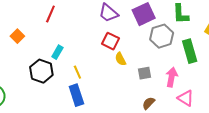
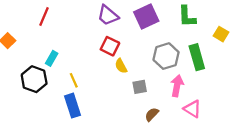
gray hexagon: (162, 36) -> (166, 56), moved
gray square: (145, 73) -> (140, 87), moved

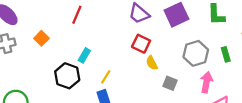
green rectangle: (197, 57) -> (226, 54), size x0.6
yellow line: (74, 80) -> (106, 77), turned 56
gray square: (140, 87) -> (170, 83), turned 32

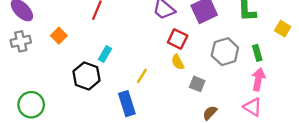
red square: (141, 44) -> (178, 39), moved
yellow line: (106, 77) -> (142, 76), moved
pink arrow: (206, 82) -> (258, 79), moved

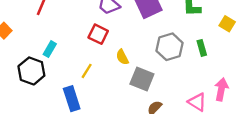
red square: (178, 39) -> (98, 34), moved
pink arrow: (258, 79) -> (221, 89), moved
gray square: (197, 84) -> (142, 79), size x1.5

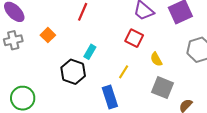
gray square: (142, 79) -> (163, 88), moved

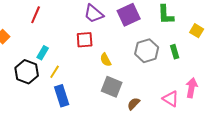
red square: (134, 38) -> (85, 40), turned -30
yellow line: (124, 72) -> (55, 72), moved

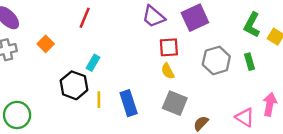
green L-shape: (166, 15) -> (252, 25), moved, turned 30
red square: (85, 40) -> (169, 47), moved
yellow line: (55, 72) -> (99, 100), moved, turned -32
blue rectangle: (62, 96) -> (129, 103), moved

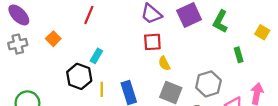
green L-shape: (252, 25) -> (220, 21), moved
red square: (169, 47) -> (152, 42), moved
gray hexagon: (216, 60) -> (208, 84), moved

